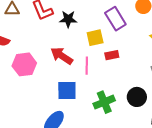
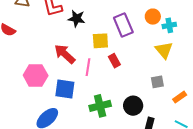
red rectangle: (112, 55) -> (114, 61), turned 64
pink hexagon: (24, 64) -> (36, 75), moved

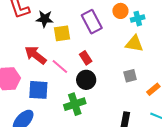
yellow square: (100, 41) -> (62, 33), moved
yellow triangle: (164, 50) -> (134, 44), turned -36
pink line: (88, 67) -> (60, 66), turned -54
black circle: (133, 106) -> (86, 80), moved

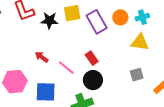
orange circle: (120, 11) -> (120, 17), moved
yellow square: (62, 33) -> (72, 13), moved
red arrow: (36, 55) -> (42, 57), size x0.6

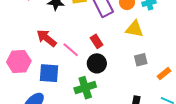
yellow triangle: (140, 42) -> (134, 29), moved
red arrow: (42, 57) -> (46, 38), size x1.5

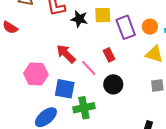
red rectangle: (97, 41) -> (109, 55), moved
green cross: (85, 88) -> (84, 108), moved

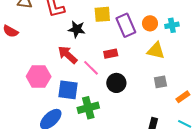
black star: (79, 19) -> (77, 29), moved
red rectangle: (109, 55) -> (111, 54), turned -72

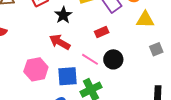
black star: (77, 29) -> (63, 15), turned -30
pink line: (91, 68) -> (90, 59), moved

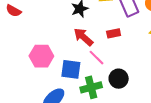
red arrow: (60, 42) -> (83, 37), moved
black circle: (113, 59) -> (119, 79), moved

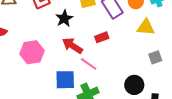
pink hexagon: (41, 56) -> (32, 52), moved
black circle: (119, 79) -> (134, 85), moved

